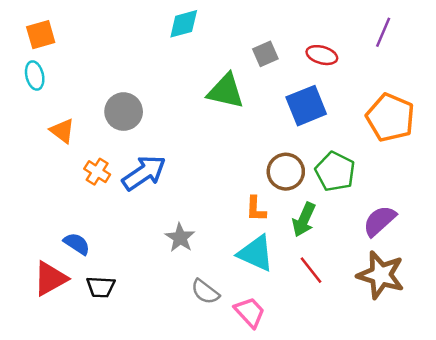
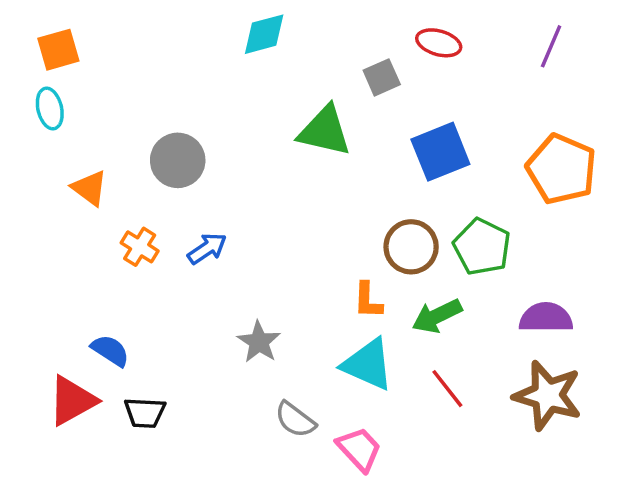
red ellipse: (322, 55) -> (439, 43), moved
blue arrow: (144, 173) -> (207, 249), size x0.6
green arrow: (304, 220) -> (437, 316), turned 40
purple semicircle: (380, 221) -> (546, 318), turned 42

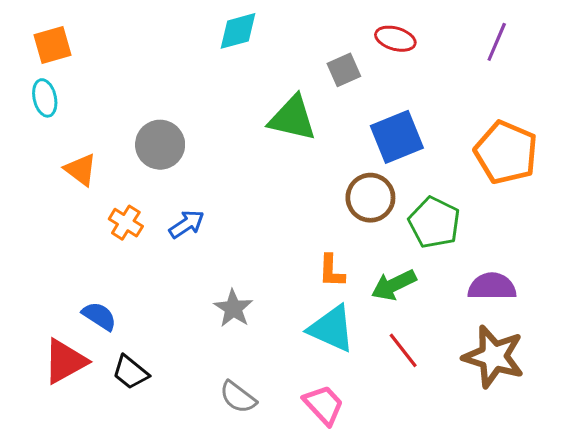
brown circle: (411, 247) -> (370, 198), moved
black trapezoid: (145, 413) -> (130, 372), turned 36
gray semicircle: (295, 420) -> (238, 397), moved

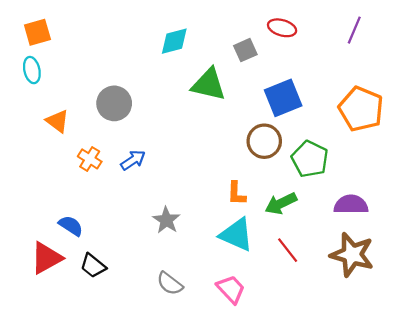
cyan diamond: (238, 31) -> (174, 41), moved

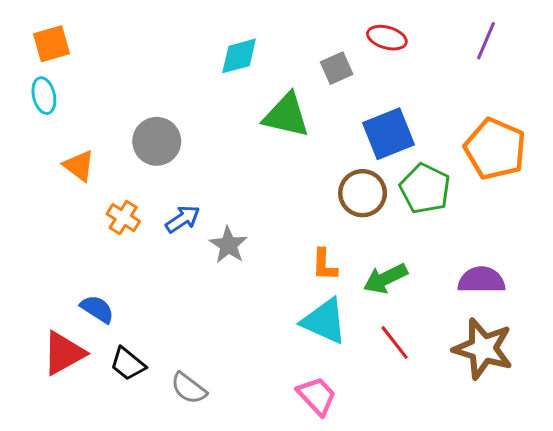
green pentagon: (310, 159) -> (425, 189), moved
gray star: (166, 220) -> (228, 245), moved
gray semicircle: (170, 284) -> (189, 388), moved

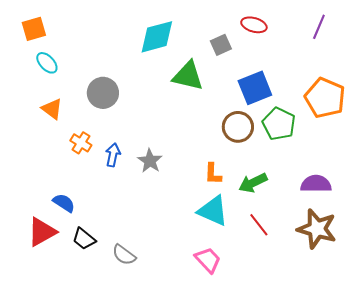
cyan diamond: (239, 56) -> (157, 37), size x1.4
cyan ellipse: (44, 96) -> (47, 63), moved, turned -30
blue arrow: (183, 219) -> (113, 155), moved, turned -45

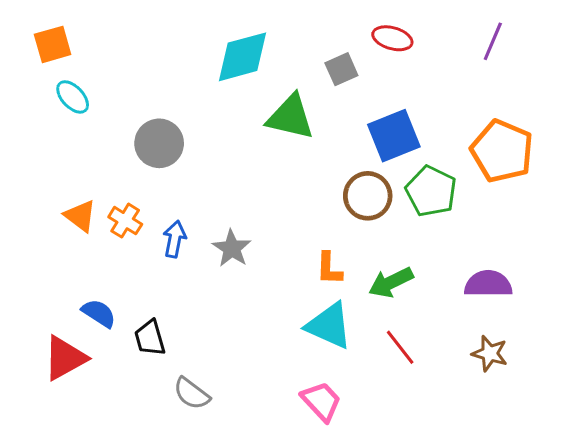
orange triangle: (52, 109) -> (80, 216), moved
brown star: (317, 229) -> (490, 353), size x0.6
black trapezoid: (84, 239) -> (150, 338), moved, turned 35

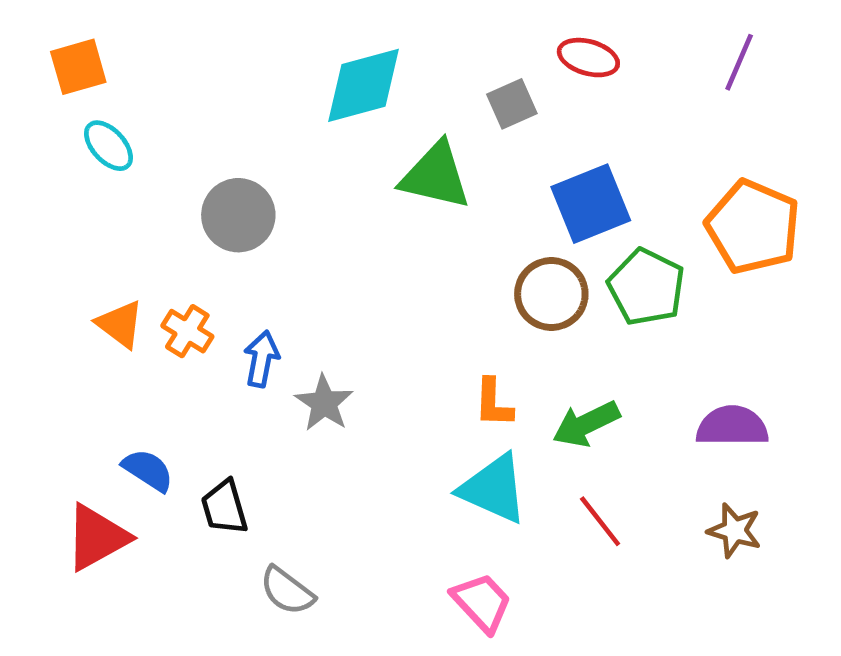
gray star: (232, 248) -> (324, 403), moved

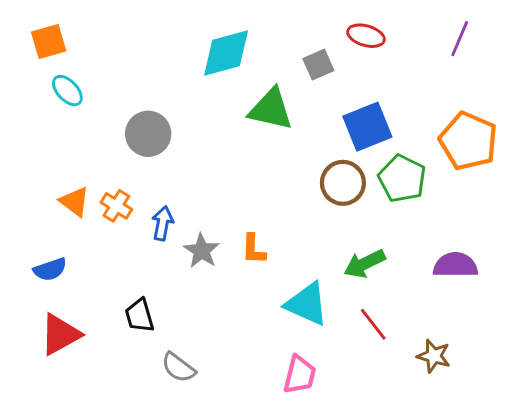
orange L-shape: (493, 403) -> (253, 249), moved
blue semicircle: (148, 470) -> (50, 269), moved, turned 128
brown star: (734, 530) -> (434, 356), moved
pink trapezoid: (482, 602) -> (300, 375), turned 57

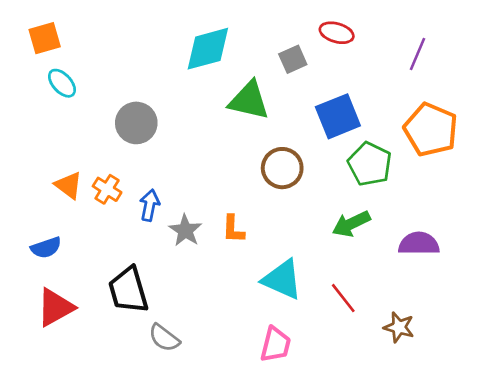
purple line: (460, 39) -> (418, 54), moved
brown circle: (343, 183) -> (282, 168), moved
green arrow: (365, 264) -> (351, 224), moved
black trapezoid: (140, 316) -> (128, 290), size x1.5

